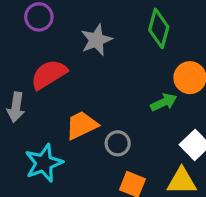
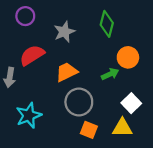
orange trapezoid: (82, 125) -> (67, 72), moved
gray circle: (118, 143) -> (79, 102), size x1.6

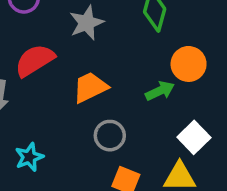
gray circle: (79, 102) -> (110, 136), size x0.7
cyan star: (29, 115) -> (29, 157), size x0.7

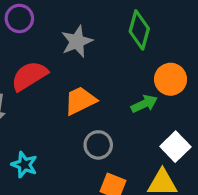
cyan star: (29, 157) -> (24, 165), turned -30

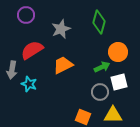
gray circle: (98, 145) -> (100, 92), moved
white square: (175, 147) -> (119, 82), moved, turned 30
cyan star: (24, 165) -> (29, 84), moved

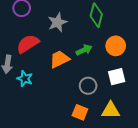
green arrow: (102, 67) -> (84, 50), moved
gray circle: (100, 92) -> (88, 86), moved

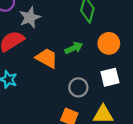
gray star: (57, 22) -> (30, 17), moved
orange trapezoid: (59, 59) -> (47, 58), turned 55

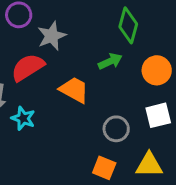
green arrow: (74, 48) -> (110, 61), moved

